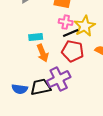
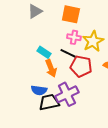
black line: (71, 33) -> (68, 53), moved, turned 49
cyan rectangle: (36, 37) -> (44, 52), turned 40
blue semicircle: (20, 89) -> (39, 90), moved

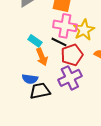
pink cross: (74, 37) -> (65, 26), size x1.6
red pentagon: (81, 66) -> (72, 55), turned -30
purple cross: (67, 94) -> (70, 78), moved

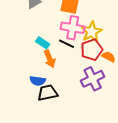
red pentagon: (72, 55) -> (92, 50), moved
purple cross: (70, 78) -> (93, 79), moved

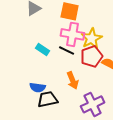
orange arrow: (50, 59) -> (73, 80), moved
purple cross: (93, 79) -> (93, 104), moved

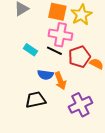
yellow star: (92, 38) -> (81, 15), moved
blue semicircle: (38, 87) -> (45, 75), moved

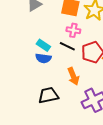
pink cross: (60, 35) -> (73, 30), size x0.6
blue semicircle: (45, 75) -> (43, 58), moved

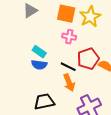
black line: (67, 46) -> (68, 67), moved

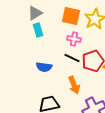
cyan rectangle: (39, 52) -> (38, 30), moved, turned 40
black line: (68, 67) -> (72, 58), moved

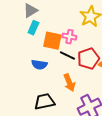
orange square: (71, 16) -> (52, 41), moved
cyan rectangle: (38, 30) -> (33, 28), turned 40

